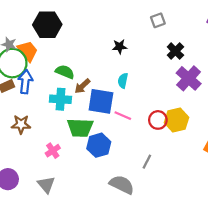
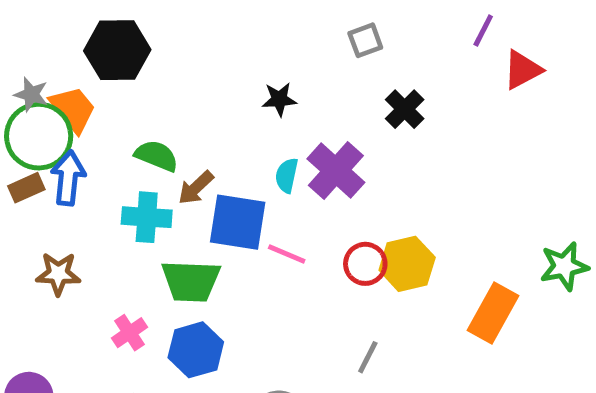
purple cross: (189, 78) -> (336, 171), moved
blue hexagon: (99, 145) -> (196, 350), moved
gray line: (147, 162) -> (368, 357), moved

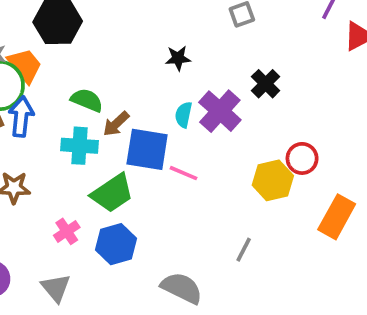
black cross: (405, 109) -> (266, 84), moved
red circle: (365, 264) -> (302, 158), moved
green trapezoid: (191, 281) -> (112, 193), turned -36

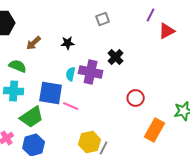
purple cross: (220, 111) -> (91, 72), turned -30
brown arrow: (116, 124) -> (34, 43), moved
yellow hexagon: (273, 180) -> (90, 142), moved

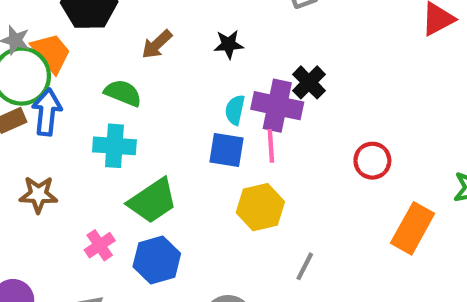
black cross: (116, 57) -> (309, 82), moved
blue square: (51, 93) -> (227, 150), moved, size x0.7
pink line: (71, 106) -> (271, 146), moved, turned 63
yellow hexagon: (90, 142) -> (260, 207), moved

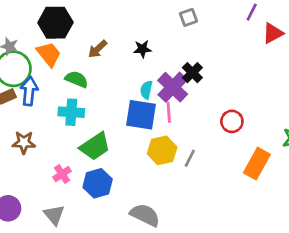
orange trapezoid: (51, 53) -> (49, 54), moved
purple cross: (277, 106) -> (173, 87), turned 32
blue square: (227, 150) -> (141, 115), size x1.4
gray line: (305, 266) -> (190, 158), moved

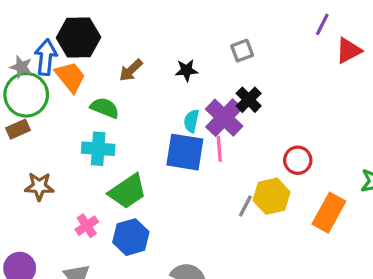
gray square: (188, 17) -> (242, 51), moved
blue arrow: (29, 91) -> (46, 57), moved
yellow hexagon: (162, 150) -> (272, 196), moved

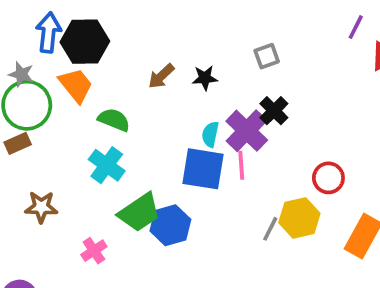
blue arrow: (46, 57) -> (49, 32), moved
brown arrow: (131, 70) -> (161, 76), moved
cyan cross: (98, 149) -> (107, 165), turned 32
blue hexagon: (131, 237) -> (170, 225), moved

